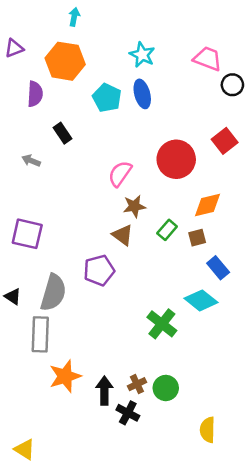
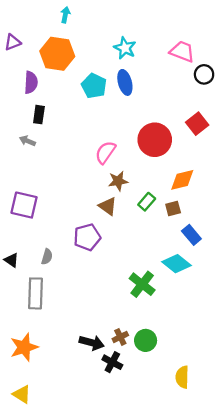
black rectangle: (62, 133) -> (39, 115), moved, turned 42
gray semicircle: (53, 293) -> (47, 257), size x0.5
orange star: (65, 376) -> (24, 347), moved
black arrow: (104, 391) -> (92, 343), turned 105

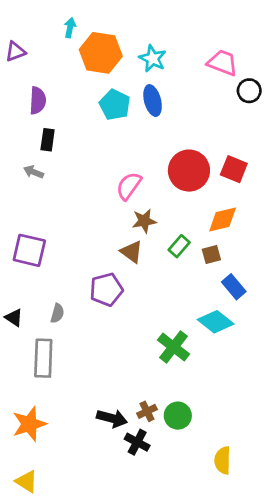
cyan arrow: (65, 15) -> (70, 28), moved
orange hexagon: (57, 54) -> (101, 53), moved
red square: (197, 124) -> (234, 169), moved, turned -30

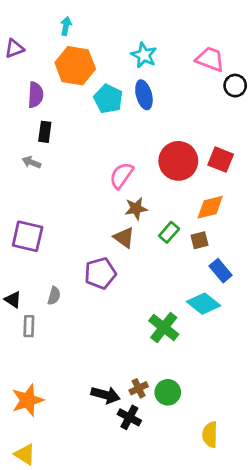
orange hexagon: (101, 53) -> (75, 66), moved
gray rectangle: (43, 358) -> (29, 326), moved, size x0.6

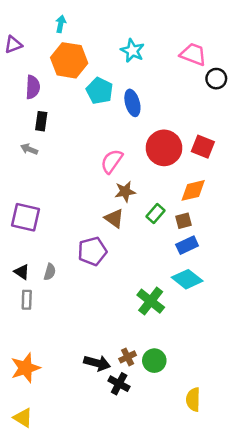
blue ellipse: (144, 95) -> (132, 103), moved
blue rectangle: (221, 271) -> (187, 245), moved, turned -75
black triangle: (13, 300) -> (22, 272), moved

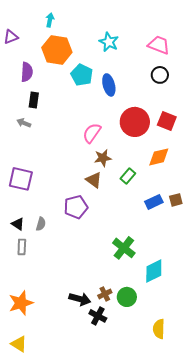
black circle: (216, 79) -> (160, 75), moved
brown square: (183, 221) -> (176, 200), moved
cyan diamond: (187, 279) -> (154, 271), moved, turned -65

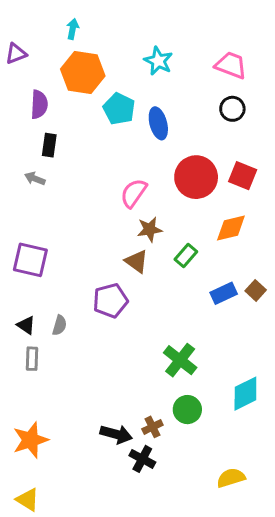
brown square: (176, 200) -> (256, 290), turned -32
cyan diamond: (154, 271) -> (245, 394), moved
green circle: (127, 297) -> (187, 410), moved
yellow semicircle: (159, 329) -> (231, 478), turned 72

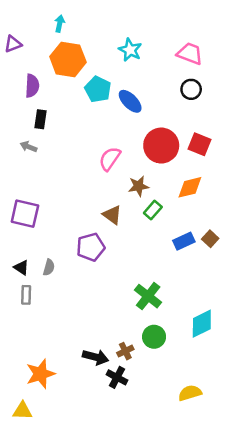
blue ellipse: (158, 123) -> (130, 101), turned -30
brown star: (150, 229) -> (138, 186), moved
orange star: (30, 440) -> (40, 374), moved
yellow triangle: (28, 500) -> (23, 411), turned -30

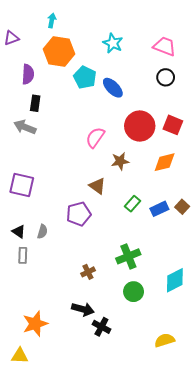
gray arrow: (29, 147) -> (25, 127), size x1.5
green rectangle: (153, 210) -> (132, 204), moved
green cross: (148, 296) -> (128, 256), turned 30
brown cross: (125, 351) -> (88, 272), moved

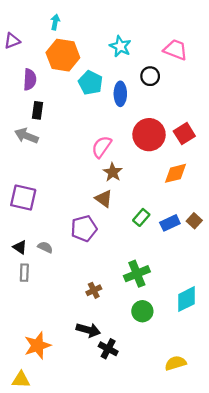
black circle: (166, 77) -> (150, 76), moved
blue ellipse: (113, 88) -> (120, 94), turned 45
red square: (173, 125) -> (184, 134), turned 36
brown star: (120, 161) -> (113, 172), moved, turned -30
gray semicircle: (42, 232) -> (45, 247), turned -80

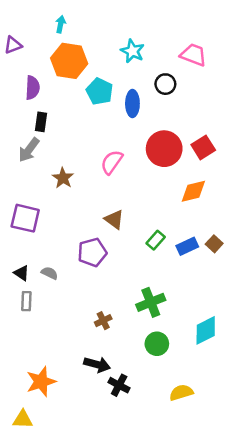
gray arrow: (26, 136) -> (29, 150), turned -75
brown star: (113, 172) -> (63, 178), moved
yellow semicircle: (175, 363) -> (181, 393), moved

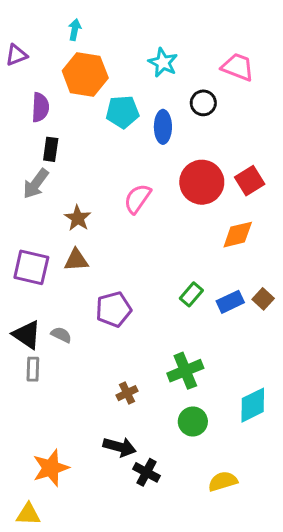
cyan pentagon: (100, 91) -> (123, 112), turned -30
brown triangle: (114, 219) -> (76, 260), moved, turned -40
black triangle: (21, 273) -> (27, 335), size x1.5

